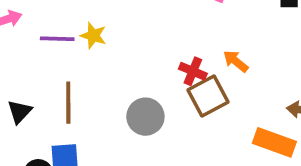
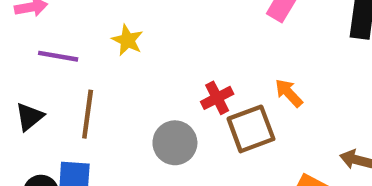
purple line: (57, 39) -> (58, 56), moved
red cross: (193, 71) -> (217, 98), moved, turned 32

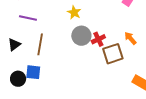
yellow star: (127, 40) -> (74, 12), moved
gray circle: (175, 143) -> (81, 36), moved

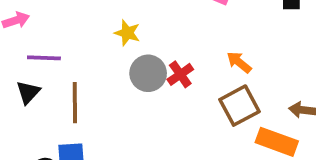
black triangle: (14, 45) -> (28, 92), moved
brown square: (113, 54) -> (240, 106), moved

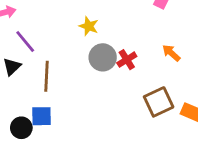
purple line: (44, 58) -> (25, 42), turned 45
brown square: (240, 106) -> (159, 102), moved

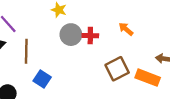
red cross: (127, 60) -> (90, 36), turned 35
blue square: (41, 116) -> (42, 79), moved, turned 36

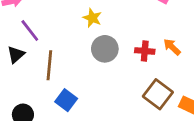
red cross: (90, 36) -> (145, 51), moved
brown square: (117, 69) -> (158, 94), turned -30

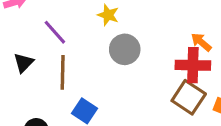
purple line: (30, 31) -> (55, 32), moved
red cross: (145, 51) -> (193, 65), moved, size x1.5

